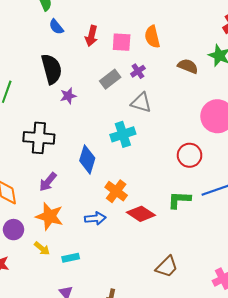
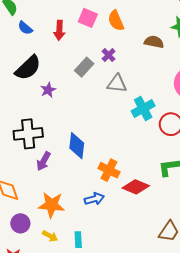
pink square: (122, 42) -> (88, 18), moved, turned 30
black semicircle: (52, 69) -> (28, 68), turned 72
cyan cross: (123, 134) -> (143, 108), moved
purple arrow: (48, 182) -> (43, 161), moved
cyan rectangle: (71, 258) -> (78, 240), turned -70

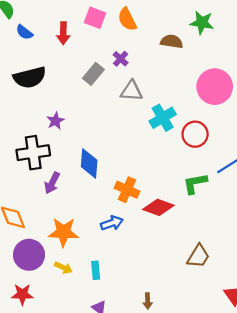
black semicircle: (28, 68) -> (30, 77), turned 32
purple star: (48, 90) -> (55, 121), moved
purple circle: (20, 223) -> (29, 255), size x1.4

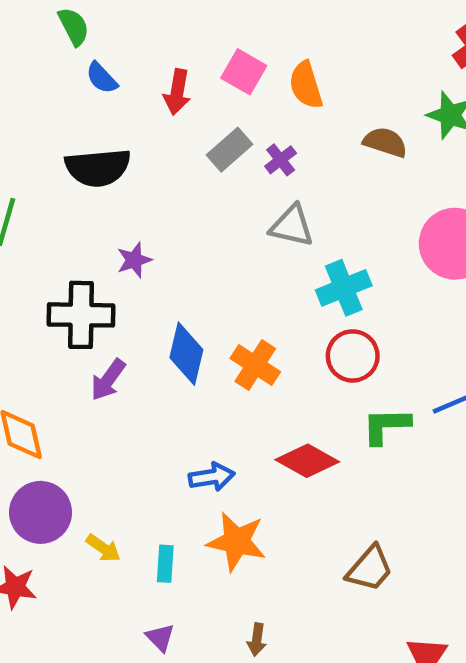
gray rectangle: (93, 74) -> (229, 150), moved
red circle: (195, 134) -> (353, 356), moved
orange cross: (127, 190) -> (255, 365), moved
orange star: (63, 232) -> (237, 541), moved

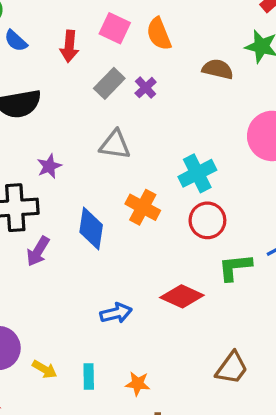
gray triangle: (292, 226) -> (115, 145), moved
orange cross: (255, 365) -> (143, 207), moved
orange star: (237, 541) -> (138, 384), moved, size x0.6

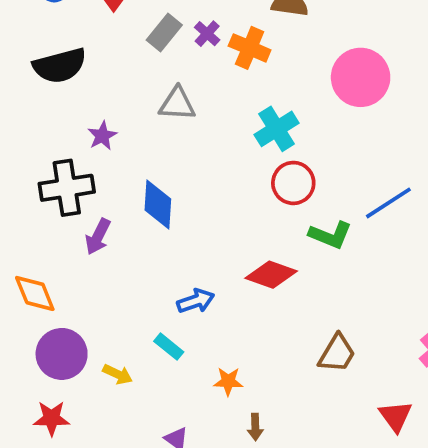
orange cross: (143, 207) -> (250, 48), moved
green L-shape: (235, 267) -> (330, 235), turned -147
cyan rectangle: (89, 377) -> (169, 347), moved, turned -45

